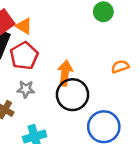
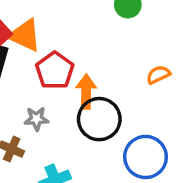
orange triangle: (24, 26) -> (25, 35), size x1.5
red pentagon: (24, 56) -> (55, 71), moved

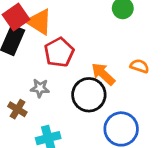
orange semicircle: (158, 75) -> (139, 66), turned 36
orange arrow: (86, 92) -> (103, 74), moved, turned -55

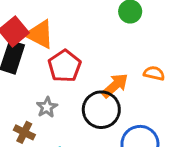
orange arrow: (103, 74) -> (115, 86), turned 100
gray star: (40, 88) -> (47, 107), turned -30

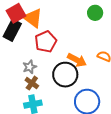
orange arrow: (115, 86) -> (77, 60), turned 60
brown cross: (24, 132) -> (32, 83), moved

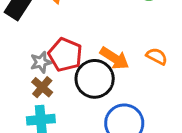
red pentagon: (46, 42) -> (65, 55), moved, turned -30

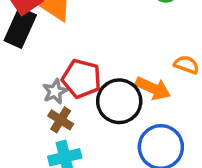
orange arrow: (114, 58) -> (153, 88), moved

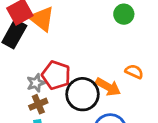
brown cross: (61, 120) -> (38, 104), turned 30

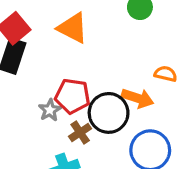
orange triangle: (42, 19) -> (73, 28), moved
brown cross: (38, 104) -> (80, 133), moved

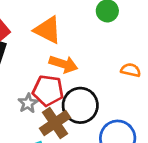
orange arrow: (138, 98) -> (63, 64), moved
brown cross: (80, 133) -> (55, 123), size x1.5

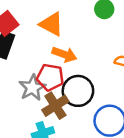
gray star: (28, 103) -> (32, 88), size x1.5

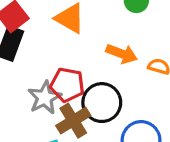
orange arrow: (64, 54) -> (122, 54), moved

